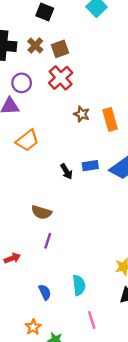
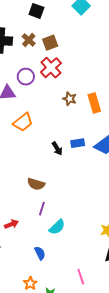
purple circle: (22, 83) -> (26, 77), moved
cyan semicircle: (79, 285) -> (57, 227), moved, turned 54

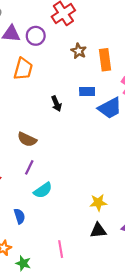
purple circle: (26, 77) -> (36, 36), moved
orange trapezoid: (23, 122) -> (23, 69), turned -45
blue rectangle: (78, 143) -> (87, 92), moved

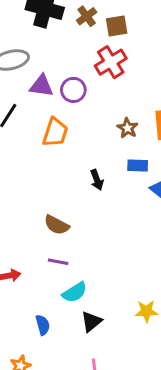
brown star: (79, 51) -> (127, 128), moved
purple line: (29, 167) -> (58, 262), turned 72
black triangle: (98, 230) -> (91, 322), moved, turned -36

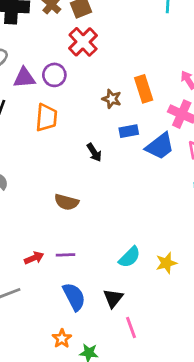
purple line: (58, 262) -> (65, 255), moved
cyan semicircle: (75, 292) -> (130, 257), moved
black triangle: (91, 322) -> (113, 298), moved
blue semicircle: (43, 325) -> (74, 297), size x1.5

